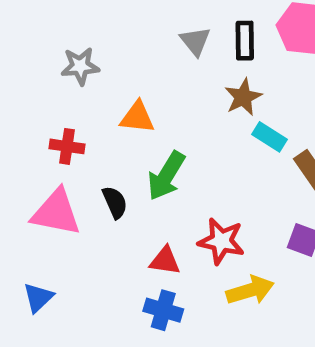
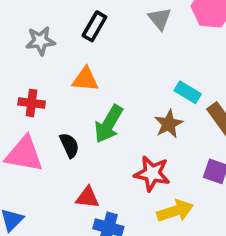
gray triangle: (195, 41) -> (160, 19), moved
black rectangle: (245, 41) -> (94, 26), moved, turned 32
brown star: (243, 97) -> (169, 124), moved
red triangle: (165, 261) -> (87, 197), moved

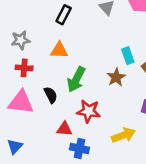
gray star: (40, 41) -> (21, 40), moved
cyan rectangle: (188, 92) -> (128, 56), turned 42
red star: (152, 173) -> (89, 111), moved

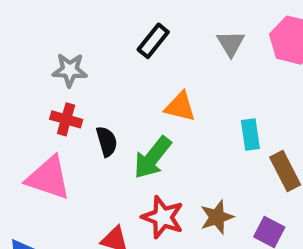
orange triangle: (59, 50) -> (180, 107), moved
brown star: (116, 77) -> (217, 217), moved
black semicircle: (51, 95) -> (107, 141), moved

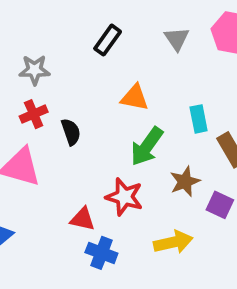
red cross: (66, 119) -> (34, 114), turned -36
green arrow: (152, 158) -> (147, 146), moved
brown star: (217, 217) -> (185, 181), moved

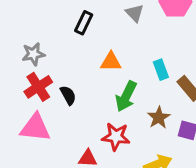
red cross: (34, 114) -> (38, 87), size x1.4

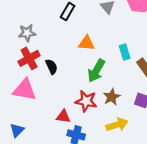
brown star: (159, 118) -> (112, 97), moved

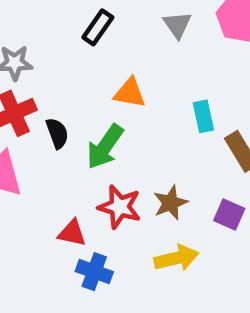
green arrow: (96, 71) -> (105, 147), moved

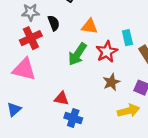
black semicircle: (57, 133) -> (54, 23), moved
red star: (120, 207) -> (107, 52), moved, turned 30
yellow arrow: (176, 258) -> (128, 111), moved

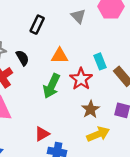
red triangle: (61, 99) -> (42, 134), turned -32
yellow arrow: (128, 111) -> (98, 134), moved

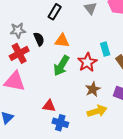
orange triangle: (60, 56) -> (62, 41), moved
red triangle: (42, 134) -> (49, 106), turned 32

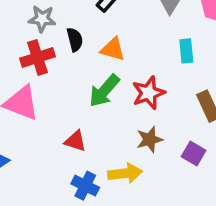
cyan rectangle: (105, 49) -> (186, 51), moved
red triangle: (49, 106) -> (75, 141), moved
yellow arrow: (97, 111) -> (125, 173), moved

